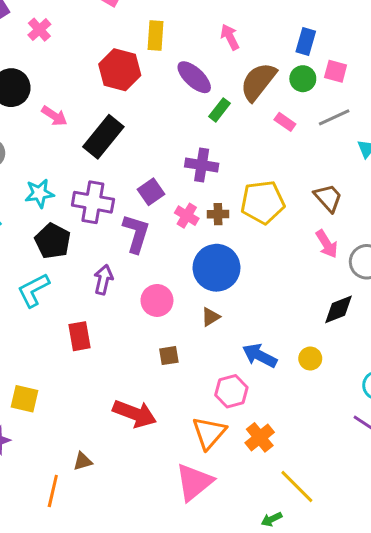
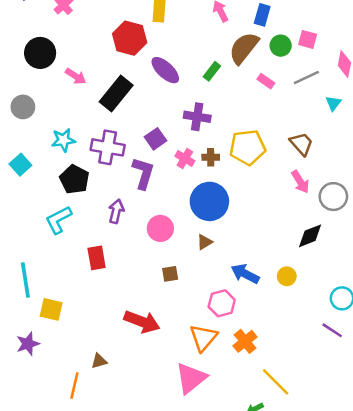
blue rectangle: (306, 41) -> (262, 15), moved
purple ellipse: (194, 77) -> (165, 70), moved

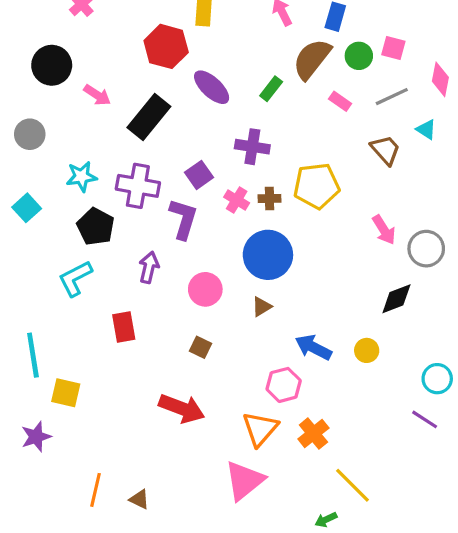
cyan triangle: (333, 103) -> (426, 129), turned -35
brown trapezoid: (301, 144) -> (385, 150), moved
brown square: (170, 274) -> (201, 347), moved, turned 35
brown triangle: (99, 361) -> (139, 499), moved, turned 42

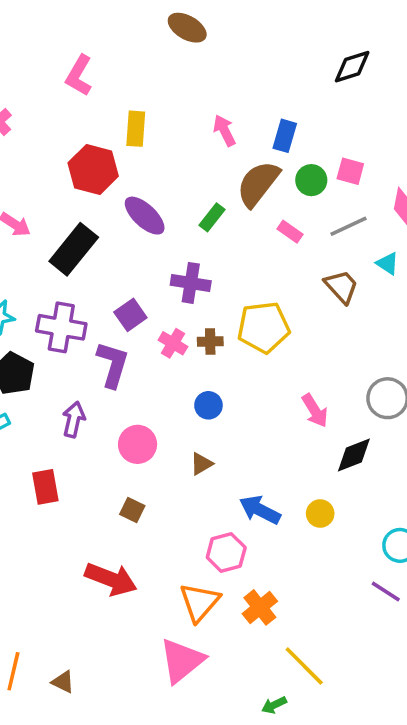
pink arrow: (384, 230) -> (315, 411), moved
blue circle: (268, 255) -> (208, 405), size x0.5

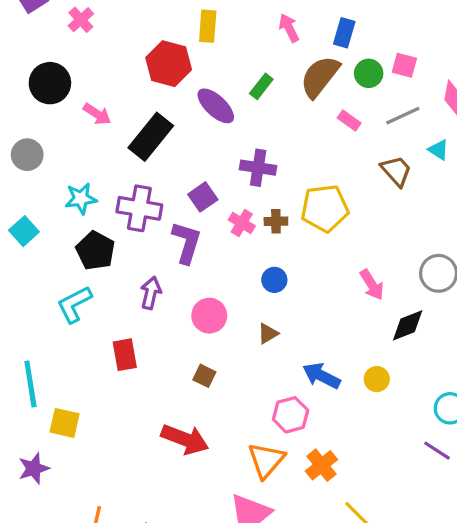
green rectangle: (212, 217) -> (261, 86), moved

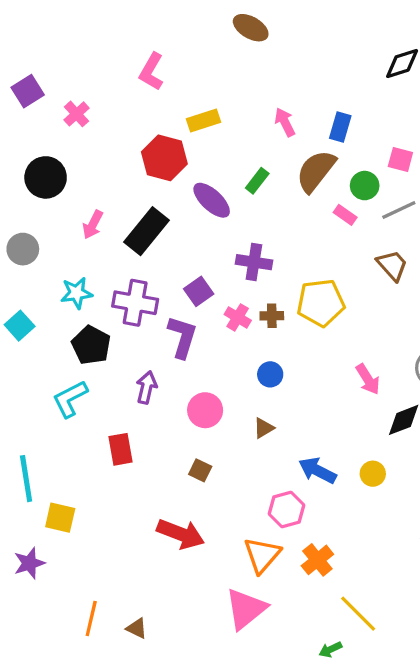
yellow rectangle: (208, 26) -> (203, 120), turned 68
green circle: (369, 73) -> (365, 186), moved
pink arrow: (97, 114) -> (93, 225), moved, turned 84

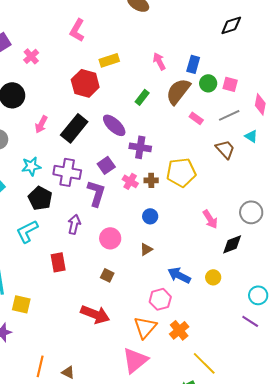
green circle: (365, 186) -> (208, 83), moved
purple ellipse: (212, 200) -> (114, 125), moved

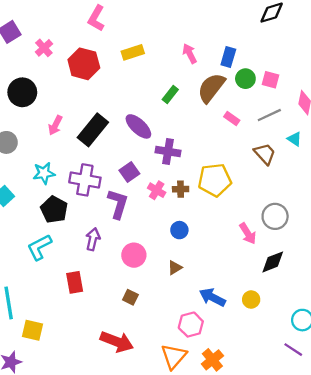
red hexagon: (85, 83) -> (84, 64), moved
gray circle: (251, 212) -> (275, 216), moved

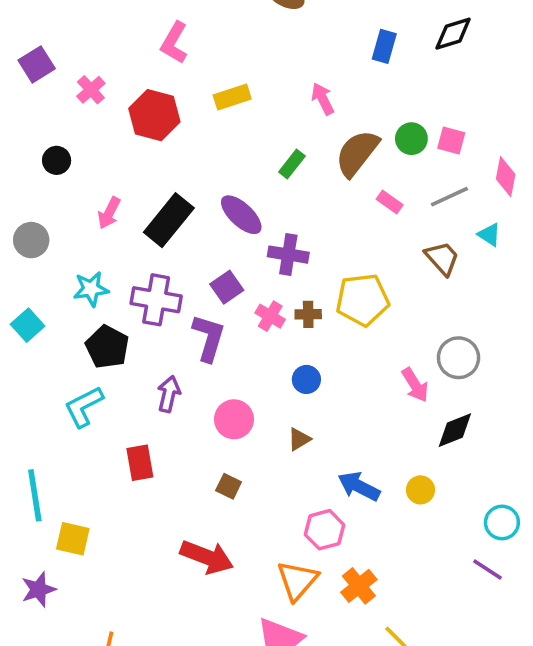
blue rectangle: (228, 57) -> (384, 46), moved
black circle: (22, 92) -> (57, 160), size x0.6

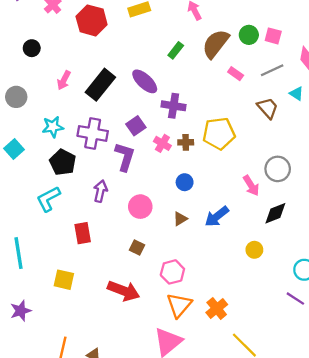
blue arrow: (359, 486) -> (217, 217), moved, turned -65
pink hexagon: (325, 530) -> (172, 272), moved
yellow square: (73, 539) -> (64, 280), moved

